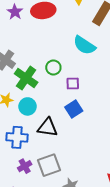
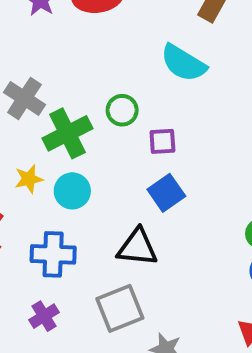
green cross: (26, 78) -> (67, 133), turned 30
black triangle: (47, 128) -> (137, 247), moved
purple cross: (25, 166) -> (44, 316), moved

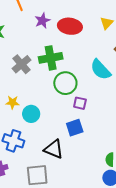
green circle: (122, 110) -> (65, 83), size x1.5
green cross: (67, 133) -> (51, 58), moved

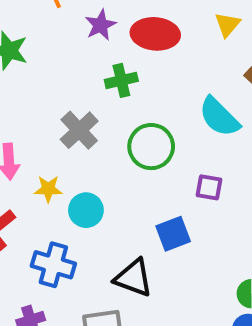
green cross: (51, 58) -> (121, 80), moved, size x0.7
gray cross: (22, 64) -> (79, 130), moved
purple square: (80, 103) -> (209, 187), moved

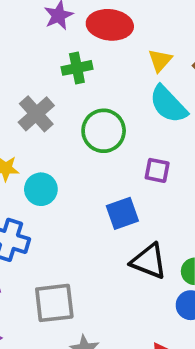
yellow triangle: (227, 24) -> (160, 60), moved
black triangle: (133, 278) -> (149, 261), moved

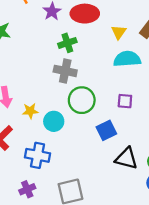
cyan semicircle: (168, 104) -> (127, 59), turned 136
gray cross: (36, 114) -> (65, 71), moved, turned -30
green circle: (104, 131) -> (82, 100), moved

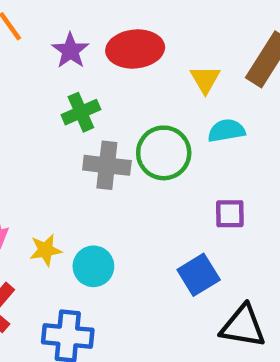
green cross: (67, 43) -> (81, 112), moved
cyan semicircle: (127, 59) -> (226, 131), size x0.7
green circle: (82, 100) -> (164, 153), moved

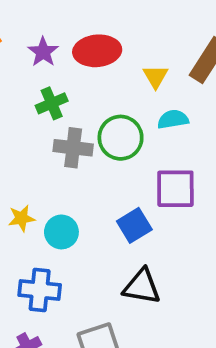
purple square: (230, 214) -> (175, 189), size x1.6
blue square: (199, 275) -> (134, 225), moved
black triangle: (243, 326) -> (142, 287), moved

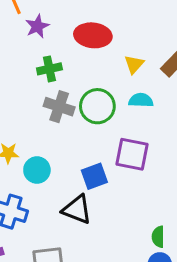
purple star: (43, 52) -> (37, 26), moved
black triangle: (142, 287) -> (77, 210), moved

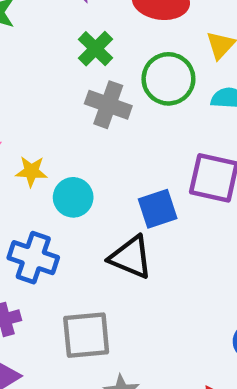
green cross: (49, 69) -> (96, 49), turned -35
green circle: (97, 106) -> (168, 79), moved

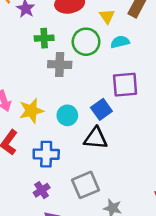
green cross: (96, 49) -> (44, 38), turned -30
yellow star: (31, 171) -> (31, 111), size x1.5
cyan circle: (73, 197) -> (67, 115), moved

